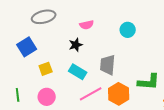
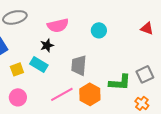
pink semicircle: (87, 25) -> (58, 25), size x1.5
cyan rectangle: (78, 72) -> (39, 64), moved

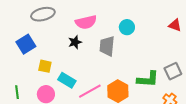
cyan rectangle: (39, 64) -> (67, 80), moved
gray trapezoid: (79, 65) -> (107, 46), moved
yellow square: (17, 69) -> (45, 66), turned 32

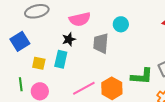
cyan rectangle: (67, 80) -> (61, 59), moved, turned 72
green line: (17, 92) -> (21, 84), moved

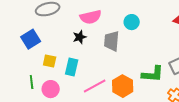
cyan rectangle: (61, 59) -> (72, 67), moved

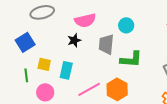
green L-shape: (153, 74) -> (131, 59), moved
green line: (32, 82) -> (26, 75), moved

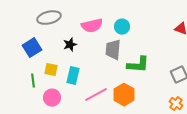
cyan circle: (126, 25) -> (122, 27), moved
black star: (74, 40) -> (70, 45), moved

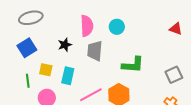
gray ellipse: (49, 18) -> (31, 18), moved
pink semicircle: (92, 26) -> (87, 26), turned -80
gray trapezoid: (113, 50) -> (95, 51), moved

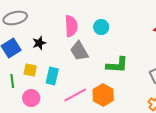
black star: (65, 45) -> (39, 43), moved
gray trapezoid: (95, 51) -> (79, 51), turned -35

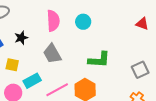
gray trapezoid: (79, 51) -> (52, 54), moved
cyan rectangle: (52, 76) -> (32, 81), moved, turned 48

